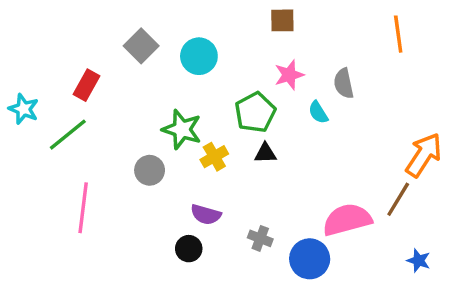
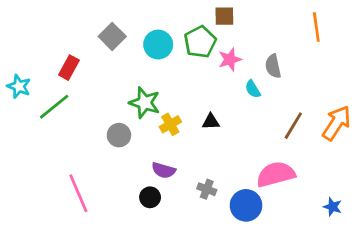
green pentagon: (255, 112) -> (200, 42), moved
brown line: (398, 199) -> (293, 126), moved
pink line: (83, 208) -> (78, 193), moved, turned -30

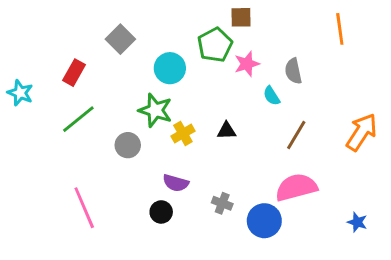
cyan circle: (158, 45) -> (170, 68), moved
green line: (54, 107) -> (78, 119), moved
brown line: (293, 126) -> (296, 135), moved

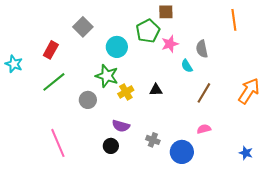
pink semicircle: (296, 187) -> (204, 129), size x0.5

